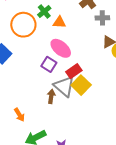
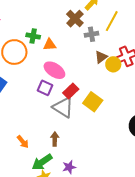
green cross: (44, 11) -> (33, 36), turned -32
yellow square: (81, 85) -> (93, 102), moved
brown arrow: (51, 96) -> (55, 139), moved

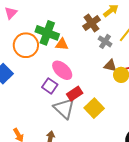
gray cross: (92, 34) -> (105, 41), turned 32
green cross: (33, 36) -> (47, 33), size x1.6
brown triangle: (101, 57) -> (110, 66), turned 40

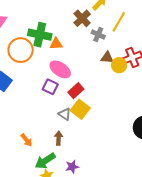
gray triangle: (64, 108) -> (65, 114), moved, size x0.6
yellow square: (94, 108) -> (80, 109), moved

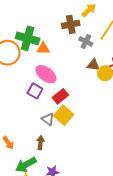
brown cross: (82, 18) -> (71, 24), turned 30

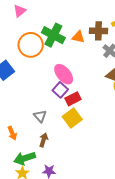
orange triangle: (43, 48) -> (78, 37), moved
purple square: (35, 91) -> (60, 90), moved
gray triangle: (48, 119) -> (40, 116), moved

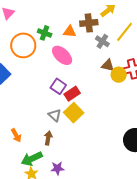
green cross: (53, 35) -> (45, 33), size x0.6
pink ellipse: (64, 74) -> (62, 55), moved
gray triangle: (40, 116) -> (55, 115), moved

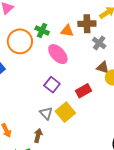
red rectangle: (72, 94) -> (83, 91), moved

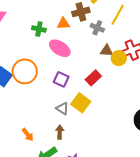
orange circle: (20, 41) -> (25, 71), moved

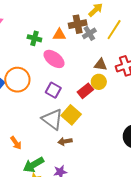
gray cross: (97, 28) -> (89, 33), moved, turned 32
yellow circle: (119, 58) -> (99, 82), moved
gray triangle: (62, 108) -> (52, 119), size x1.6
brown arrow: (60, 132) -> (65, 141), moved, turned -104

